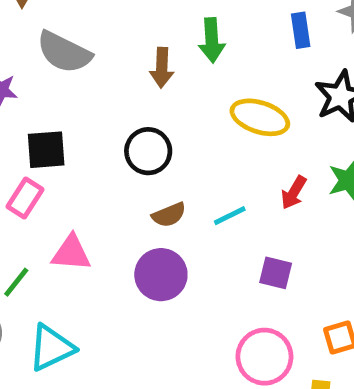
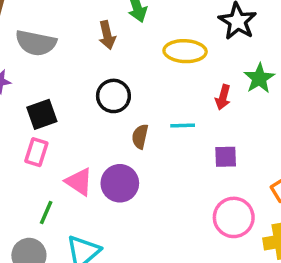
brown semicircle: (169, 215) -> (140, 136), turned 140
cyan line: (230, 216) -> (183, 126), turned 40
pink triangle: (71, 253) -> (79, 182), turned 44
purple circle: (161, 275) -> (120, 183), moved

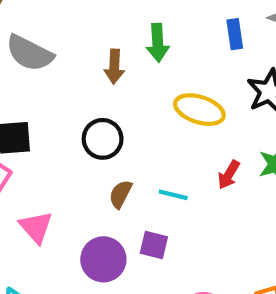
purple square: (226, 157) -> (154, 245), moved
purple circle: (120, 183) -> (103, 259), moved

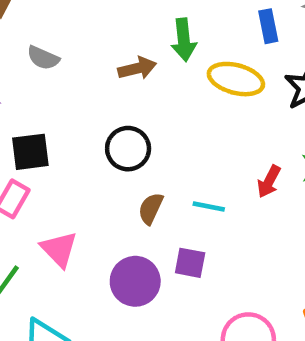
gray semicircle: (30, 53) -> (43, 58), size x0.6
brown arrow: (114, 67) -> (137, 68), turned -104
yellow ellipse: (199, 110) -> (236, 79), moved

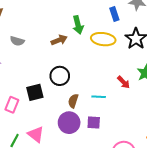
black square: (30, 152) -> (35, 92), moved
red arrow: (269, 182) -> (124, 82), turned -64
pink triangle: (59, 249) -> (36, 134), moved
purple circle: (135, 281) -> (69, 123), moved

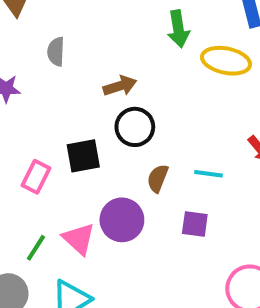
brown arrow: (59, 40) -> (120, 86), moved
gray semicircle: (17, 41) -> (56, 52), turned 72
purple circle: (69, 123) -> (122, 220), moved

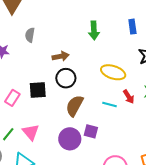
yellow ellipse: (226, 61) -> (113, 72), moved
cyan line: (209, 174) -> (110, 104), moved
brown semicircle: (158, 178) -> (75, 106), size x1.5
purple circle: (122, 220) -> (70, 139), moved

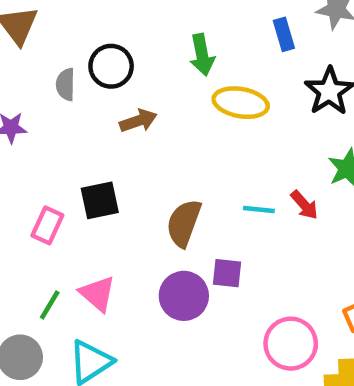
yellow ellipse: (113, 72) -> (241, 103), moved
black circle: (66, 78) -> (111, 66), moved
red arrow: (129, 97) -> (304, 205), moved

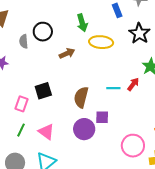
brown arrow: (138, 121) -> (67, 53), moved
red arrow: (304, 205) -> (133, 84), turned -96
green line: (50, 305) -> (21, 130), moved

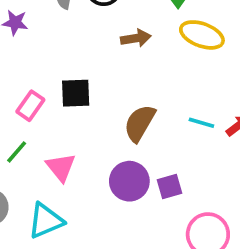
purple square: (102, 117) -> (170, 186), moved, turned -32

